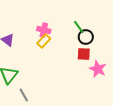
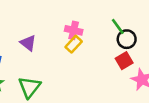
red square: (84, 54) -> (124, 61), turned -32

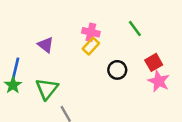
black circle: (127, 39) -> (117, 70), moved
red square: (124, 61) -> (154, 62), moved

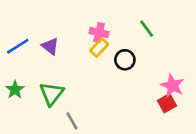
red square: (154, 62) -> (167, 103), moved
blue line: (15, 69) -> (18, 46), moved, turned 45
black circle: (117, 70) -> (125, 60), moved

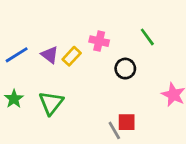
yellow rectangle: (99, 48) -> (72, 56), moved
red square: (167, 103) -> (127, 122), moved, turned 30
gray line: (72, 121) -> (114, 130), moved

